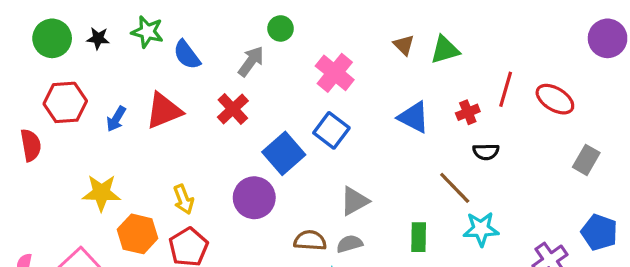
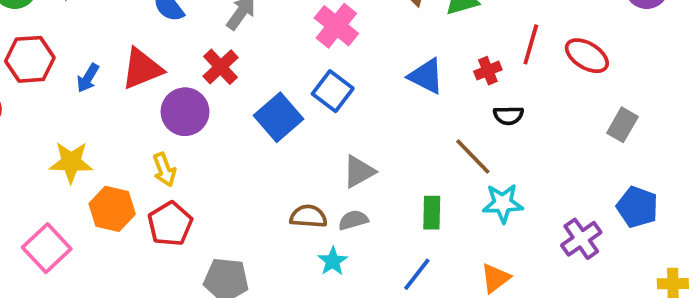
purple circle: (254, 198) -> (185, 112), moved

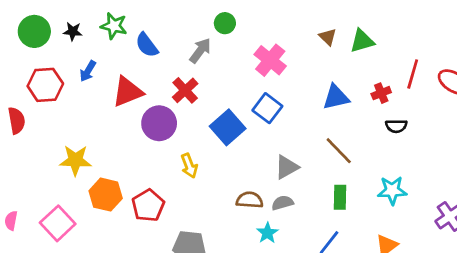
blue triangle: (426, 76) -> (336, 97), turned -40
blue arrow: (88, 78) -> (88, 71), moved
brown line: (473, 157) -> (339, 151), moved
yellow arrow: (164, 170) -> (189, 166), moved

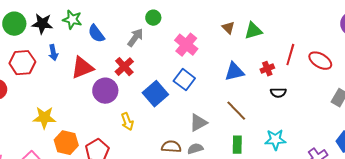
black star: (73, 31) -> (42, 24), size x1.5
blue arrow: (88, 71) -> (53, 53), turned -42

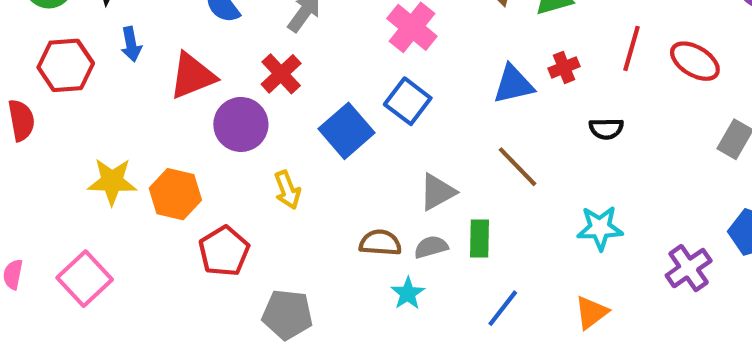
red cross: (267, 69) -> (564, 67), moved
orange hexagon: (66, 143) -> (175, 194), moved
green rectangle: (237, 145) -> (480, 238), moved

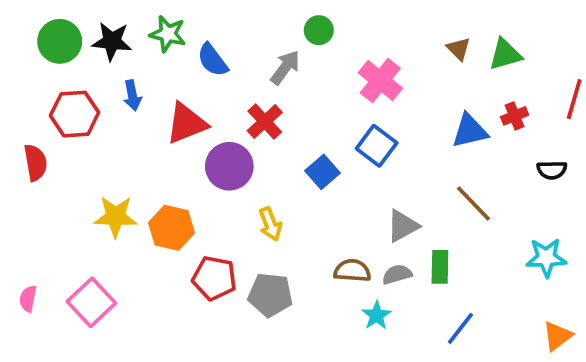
blue square: (347, 131) -> (323, 172), size x0.7
red pentagon: (224, 251) -> (214, 278), turned -30
orange triangle: (591, 312) -> (557, 336), moved
gray pentagon: (287, 315) -> (270, 295), moved

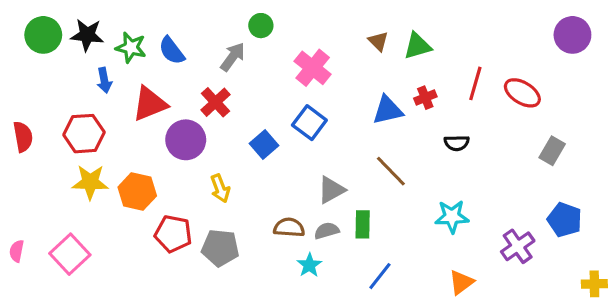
green star: (168, 34) -> (131, 47), moved
red hexagon: (75, 114) -> (84, 134), moved

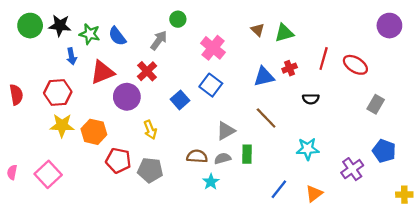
blue line: (380, 276) -> (279, 189), moved

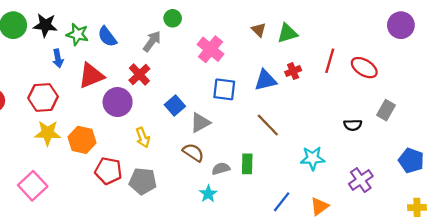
blue square: (211, 85) -> (224, 89), moved, turned -30
black semicircle: (311, 99) -> (353, 125), moved
gray triangle: (226, 131) -> (200, 123), moved
blue pentagon: (384, 151) -> (411, 161), moved
brown semicircle: (197, 156) -> (193, 152), moved, turned 30

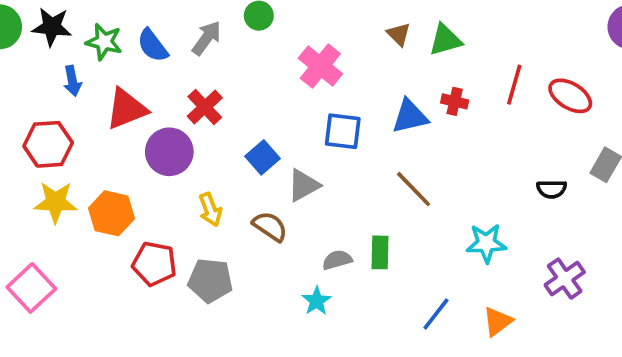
gray arrow: (152, 41) -> (207, 38), moved
red cross: (293, 71) -> (455, 101), turned 35
brown semicircle: (193, 152) -> (270, 226), moved

